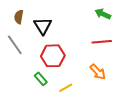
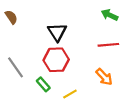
brown semicircle: (19, 17) -> (11, 17), moved, turned 136
black triangle: (43, 26) -> (57, 32), moved
gray line: (15, 45) -> (16, 67), moved

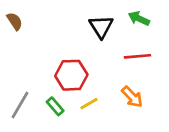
black triangle: (57, 32) -> (101, 27), moved
gray line: (16, 67) -> (20, 105), moved, turned 65
yellow line: (70, 94) -> (89, 104), moved

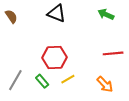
black triangle: (101, 27) -> (57, 13), moved, turned -36
red line: (138, 56) -> (113, 53), moved
orange arrow: (132, 97) -> (105, 84), moved

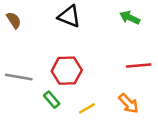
yellow line: (68, 79) -> (87, 108), moved
gray line: (15, 80) -> (19, 77), moved, turned 70

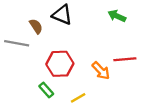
brown semicircle: (14, 20) -> (36, 26), moved
gray line: (19, 77) -> (17, 43), moved
orange arrow: (129, 103) -> (101, 71), moved

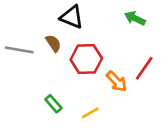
brown semicircle: (36, 26) -> (53, 43), moved
red line: (125, 59) -> (144, 68), turned -50
red hexagon: (60, 64) -> (86, 59), moved

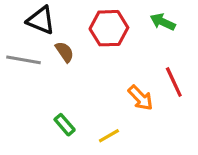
black triangle: (72, 17) -> (41, 20), moved
red hexagon: (86, 59) -> (109, 28), moved
red line: (144, 68) -> (174, 82), turned -60

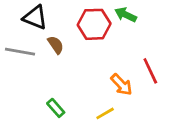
green arrow: (163, 22) -> (126, 15), moved
yellow line: (109, 136) -> (105, 113), moved

